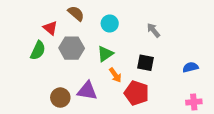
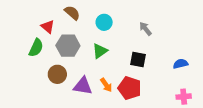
orange arrow: (115, 75) -> (106, 85), moved
brown circle: (60, 98) -> (57, 74), moved

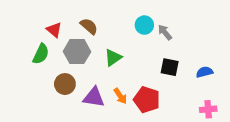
brown semicircle: (72, 13) -> (89, 26), moved
cyan circle: (104, 22) -> (144, 25), moved
black square: (138, 59) -> (170, 67), moved

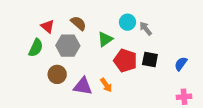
green triangle: (113, 58) -> (105, 39), moved
blue semicircle: (205, 72) -> (181, 64), turned -40
red pentagon: (147, 100) -> (125, 61), moved

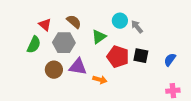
orange arrow: (106, 85) -> (100, 80), turned -40
purple triangle: (83, 86) -> (78, 67), moved

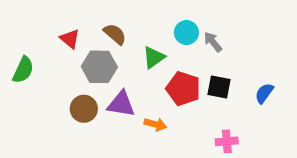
green semicircle: (34, 45) -> (23, 70), moved
pink cross: (173, 91) -> (227, 141), moved

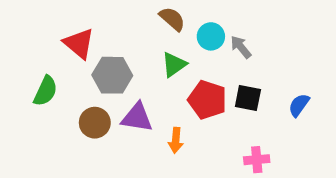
brown semicircle: (115, 34) -> (172, 19), moved
red triangle: (70, 39) -> (79, 43), size x1.4
green semicircle: (23, 70) -> (45, 91), moved
orange arrow: (155, 124) -> (176, 140), turned 80

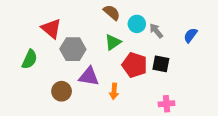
blue semicircle: (299, 105) -> (190, 35), moved
brown circle: (95, 123) -> (62, 91), moved

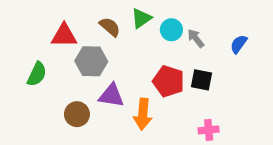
brown semicircle: (112, 13) -> (110, 27), moved
red triangle: (51, 28) -> (64, 35), turned -40
green triangle: (113, 42) -> (141, 18), moved
orange arrow: (114, 91) -> (143, 114), size x1.5

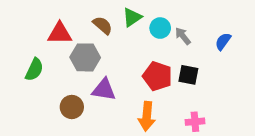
orange arrow: (143, 114) -> (147, 116), moved

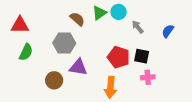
cyan circle: (160, 28) -> (119, 12), moved
red triangle: (60, 33) -> (20, 25), moved
pink cross: (195, 122) -> (148, 77), moved

